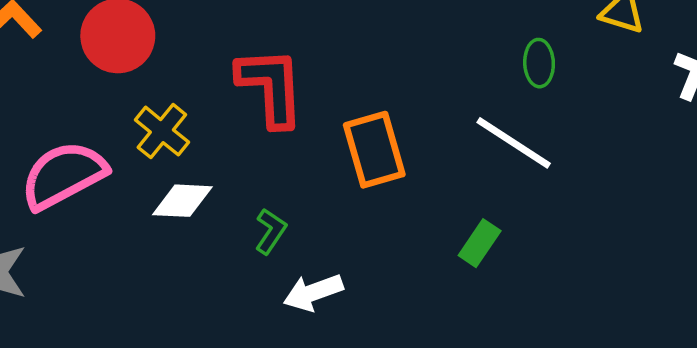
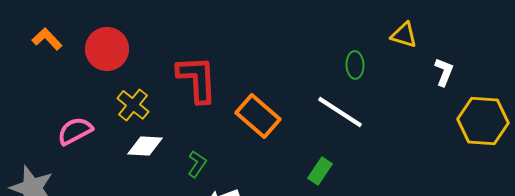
orange rectangle: (374, 150) -> (258, 116), turned -33
pink semicircle: (63, 175) -> (75, 131), size x0.7

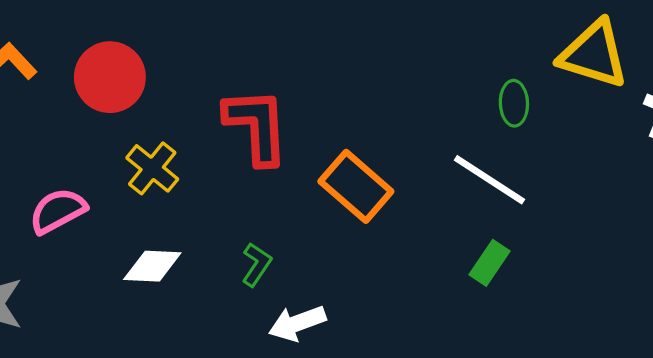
yellow triangle: (404, 35) -> (594, 54), size x1.6
white diamond: (145, 146) -> (152, 266), moved
green rectangle: (320, 171) -> (489, 263), moved

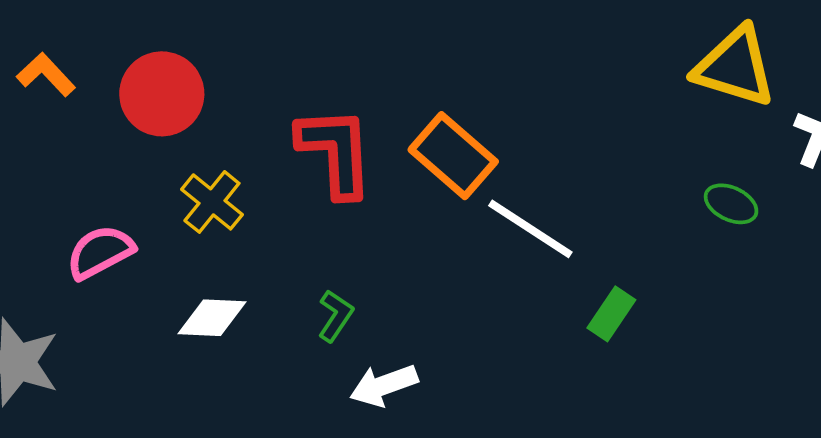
green ellipse: (514, 103) -> (731, 204), moved, turned -63
white line: (489, 180) -> (530, 229), moved
orange rectangle: (356, 186) -> (453, 156), moved

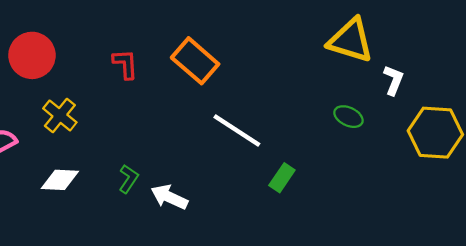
red L-shape: (335, 152) -> (125, 64), moved, size x0.6
orange rectangle: (453, 156) -> (195, 61), moved
white arrow: (384, 385) -> (169, 197), moved, turned 45

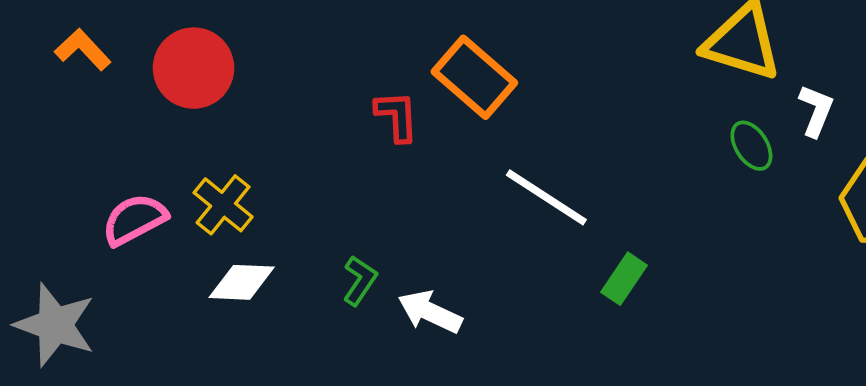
red L-shape: (125, 64) -> (397, 116), moved
yellow cross: (60, 115) -> (223, 205), moved
green ellipse: (348, 117) -> (751, 146), moved, turned 32

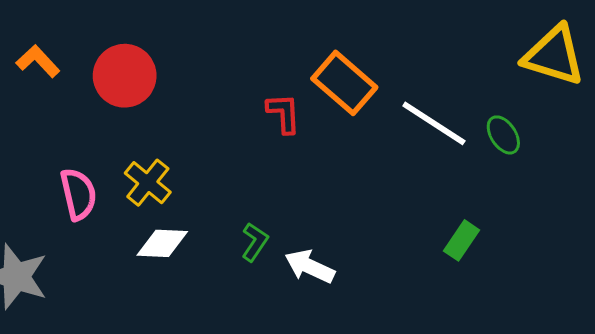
green ellipse: (751, 146) -> (503, 135), moved
white line: (546, 197) -> (434, 123), moved
pink semicircle: (134, 220) -> (78, 194), turned 105

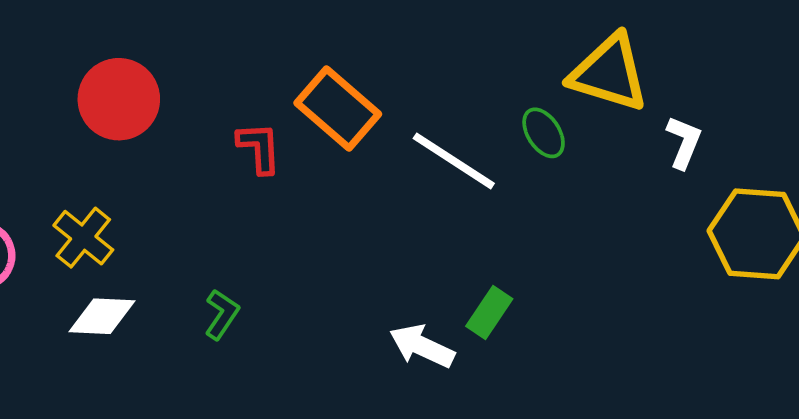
red circle: (125, 76) -> (119, 99), moved
green ellipse: (503, 135) -> (544, 133), moved
white arrow: (310, 266) -> (422, 346), moved

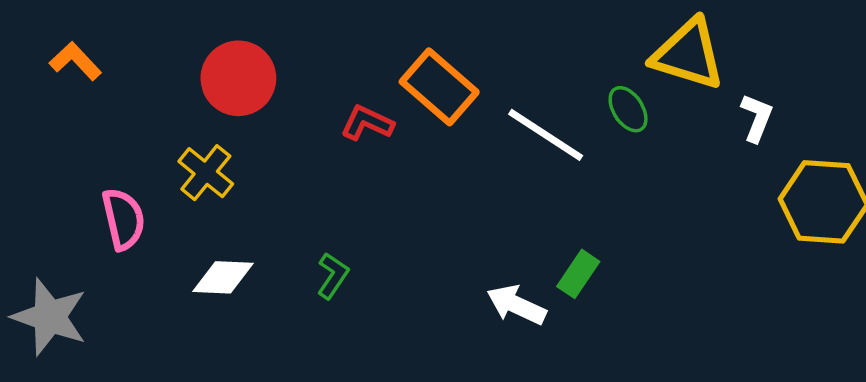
red L-shape: (259, 148) -> (367, 123), turned -62
yellow cross: (83, 238) -> (206, 173), moved

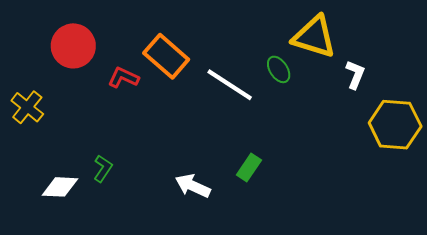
red circle: (238, 78) -> (73, 46), moved
white diamond: (223, 277) -> (60, 187), moved
white arrow: (516, 305) -> (193, 186), moved

